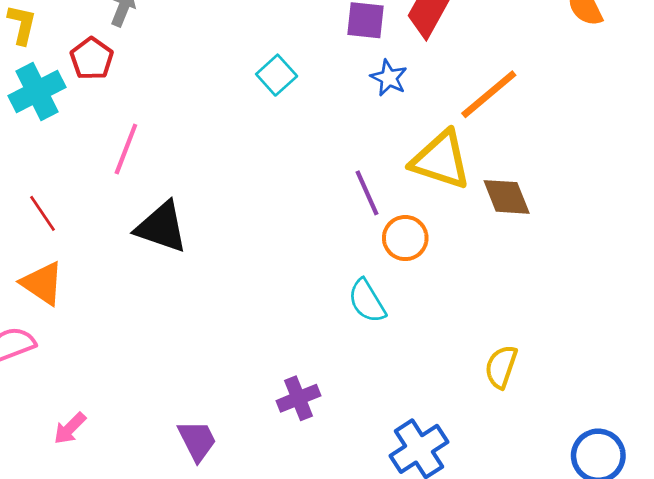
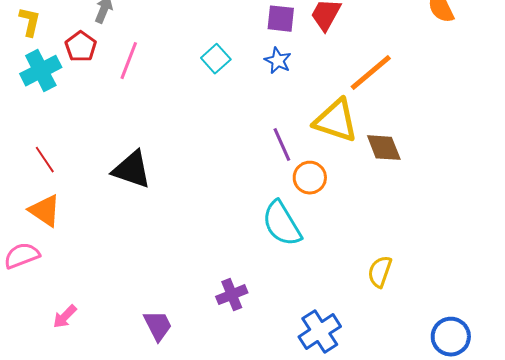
blue star: (389, 78) -> (278, 61), moved
pink line: (126, 149) -> (129, 61), moved
cyan semicircle: (367, 301) -> (282, 224), size x1.4

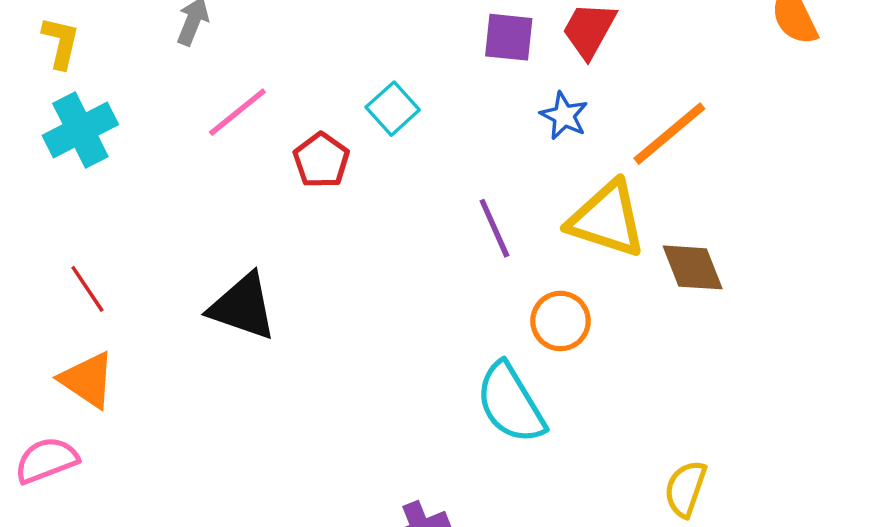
red pentagon: (81, 47) -> (321, 160), moved
pink line: (129, 61) -> (237, 112), turned 30
blue star: (278, 61) -> (564, 116), moved
purple line: (282, 145) -> (494, 228), moved

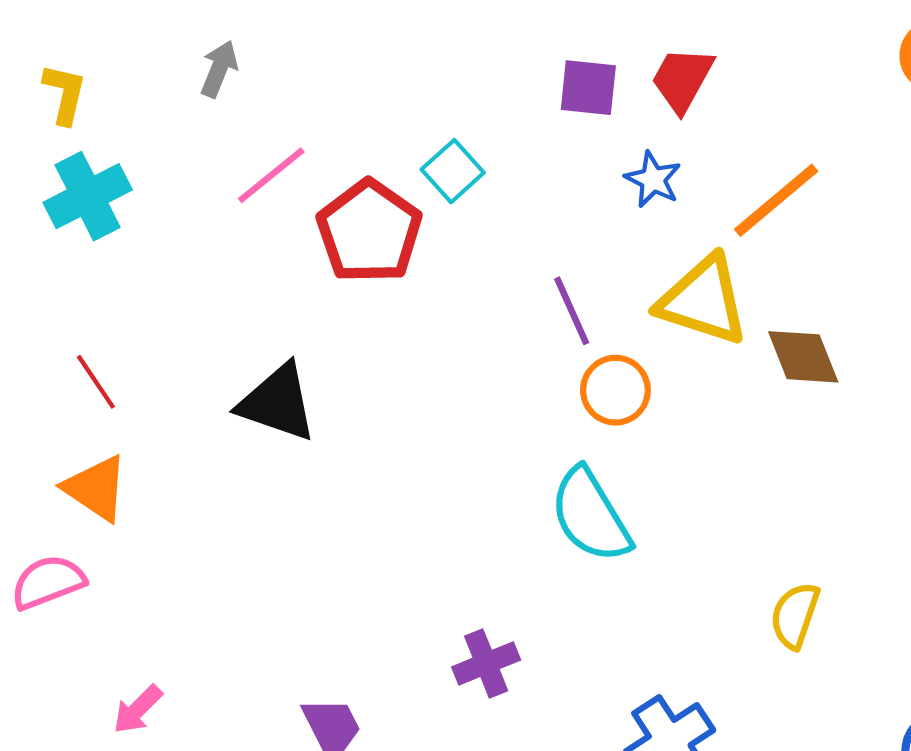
red pentagon: (321, 160) -> (369, 232), size x1.6
orange circle: (560, 321) -> (615, 390), moved

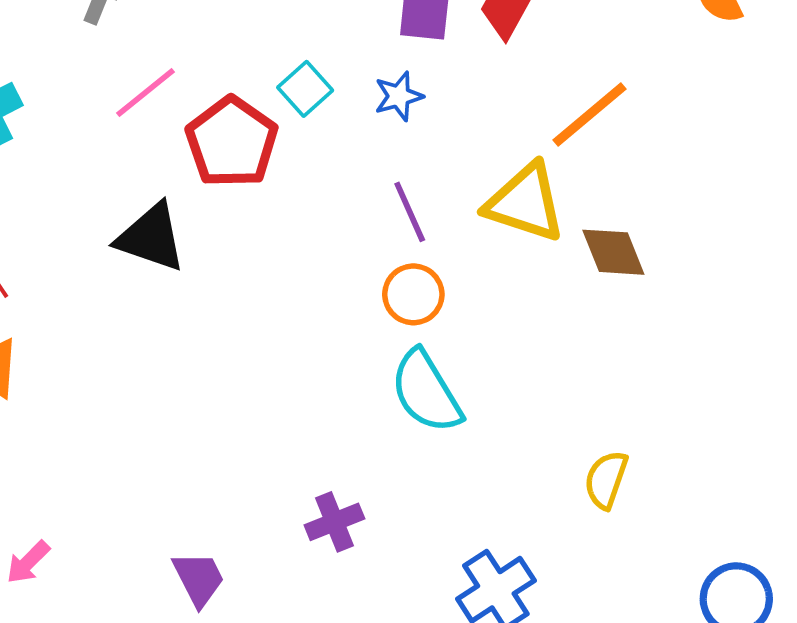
blue star: (653, 179) -> (399, 96), moved, turned 30
orange circle: (615, 390) -> (413, 294), moved
black triangle: (277, 403) -> (151, 237), moved

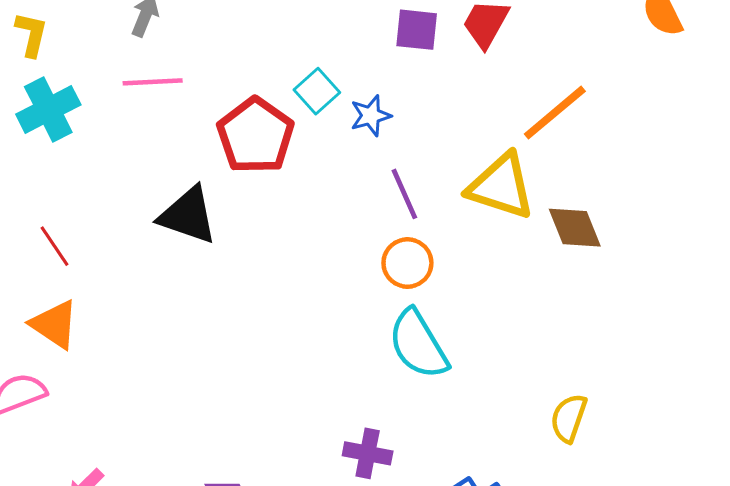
pink line: (145, 93) -> (153, 82), moved, turned 36
blue star: (399, 96) -> (371, 116), moved
purple cross: (334, 522) -> (368, 453), moved, turned 33

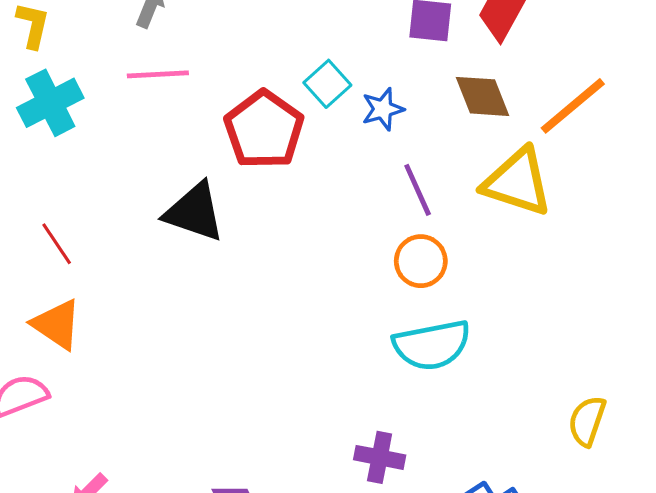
brown diamond: (575, 228) -> (483, 96), moved
cyan semicircle: (418, 344) -> (432, 345), turned -70

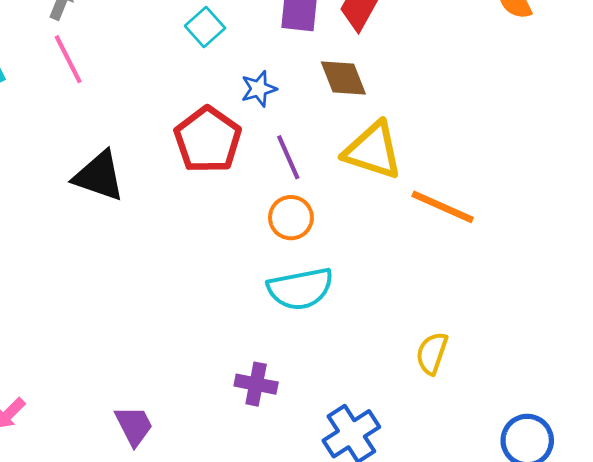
pink line: (158, 74) -> (68, 59), turned 66
cyan square: (327, 84) -> (205, 27), moved
orange line: (573, 106) -> (443, 207), moved, turned 64
red pentagon: (264, 130) -> (208, 140), moved

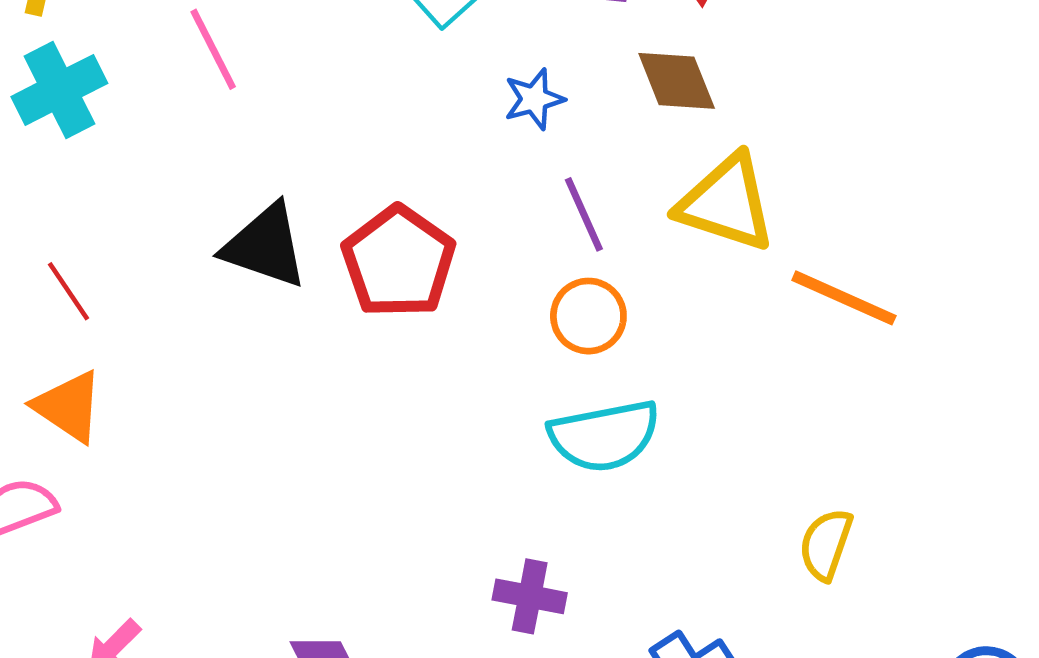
red pentagon: (208, 140) -> (399, 262), moved

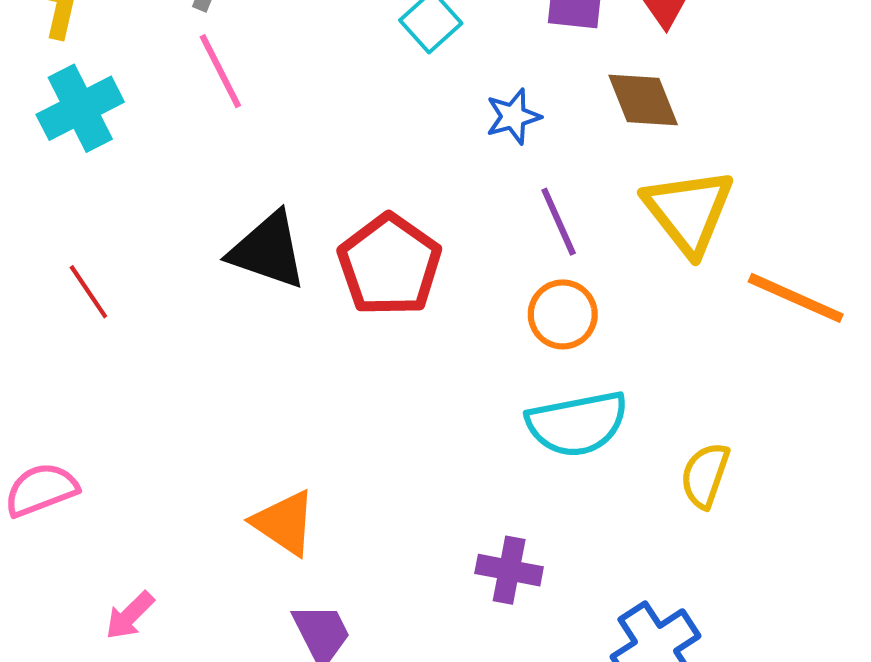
yellow triangle: (726, 203) -> (688, 211), turned 34
orange triangle: (68, 406) -> (284, 523), moved
yellow semicircle: (826, 544) -> (705, 475), moved

